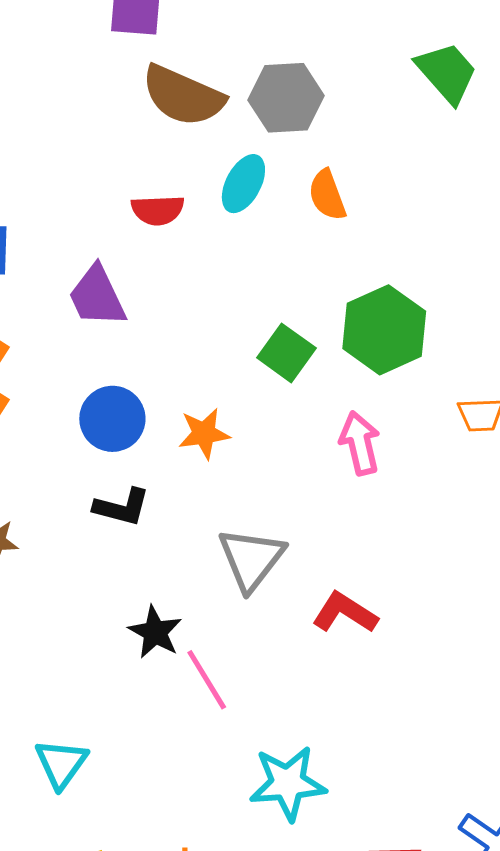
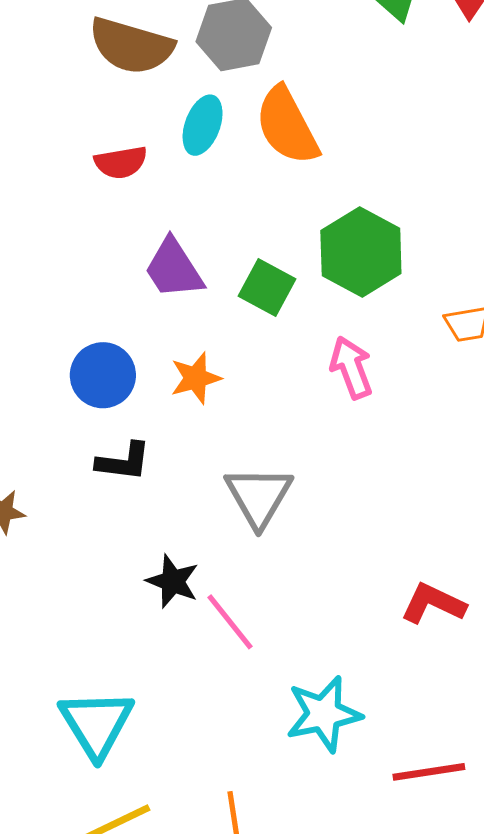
orange semicircle: (327, 195) -> (287, 126), size x1.6
purple trapezoid: (97, 296) -> (174, 269), moved
red L-shape: (345, 613) -> (433, 604), moved
cyan triangle: (61, 763) -> (96, 724), size x1.4

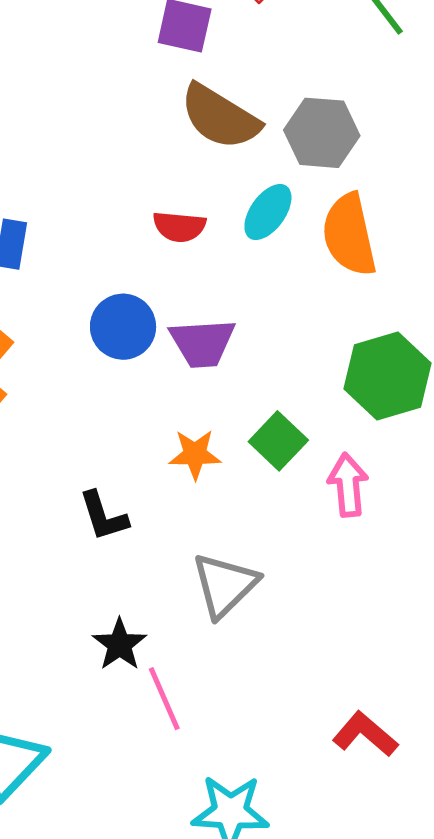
purple trapezoid: (174, 269) -> (202, 343), turned -76
green square: (267, 288) -> (278, 441), moved
blue circle: (103, 375) -> (123, 327), moved
black L-shape: (124, 462) -> (103, 516), turned 50

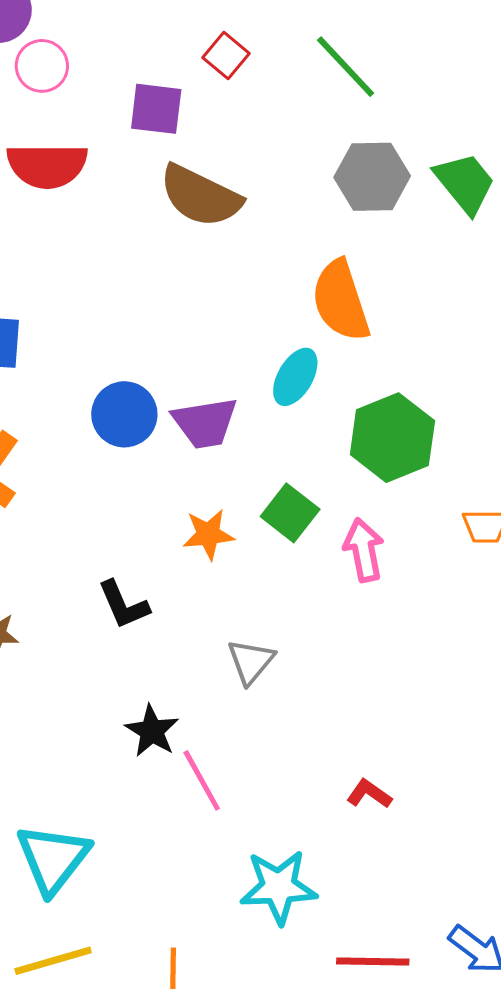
gray hexagon: (322, 133) -> (372, 177), moved
cyan ellipse: (268, 212) -> (295, 377), moved
red semicircle: (179, 227) -> (47, 166), moved, size x1.5
gray triangle: (225, 585) -> (251, 662), size x0.7
red L-shape: (365, 734) -> (369, 794), moved, size x0.7

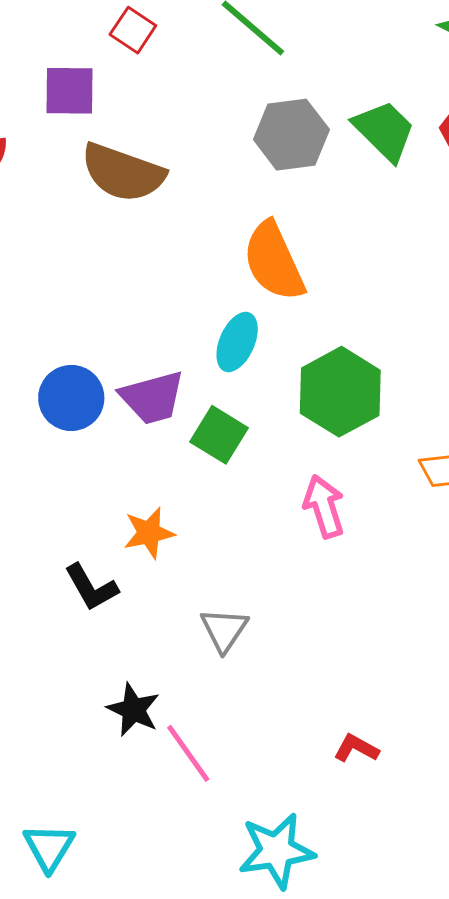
green square: (290, 513) -> (219, 435), moved
orange star: (208, 534) -> (149, 533), moved
cyan triangle: (53, 859) -> (49, 847), size x0.7

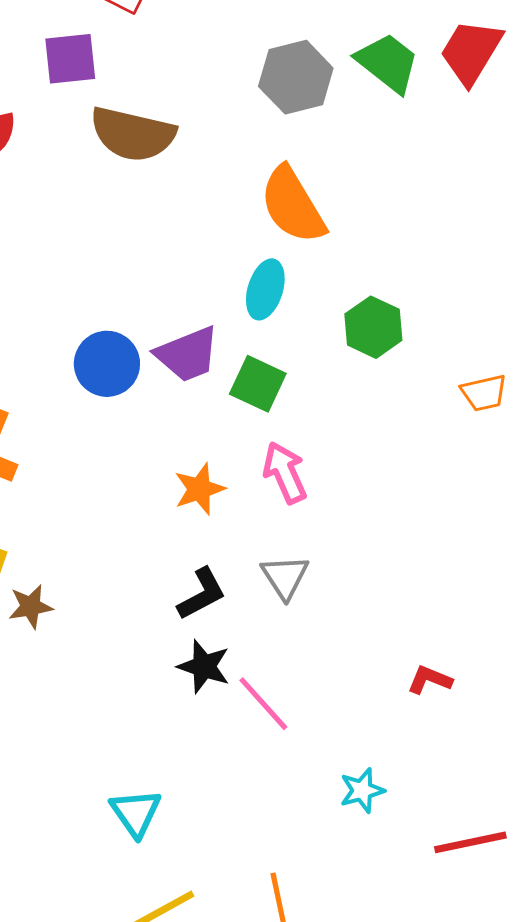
green hexagon: (340, 392) -> (373, 327), size x0.7
pink arrow: (324, 506) -> (285, 473), moved
black L-shape: (91, 587) -> (202, 594), moved, turned -82
cyan star: (276, 851) -> (362, 790), size x0.6

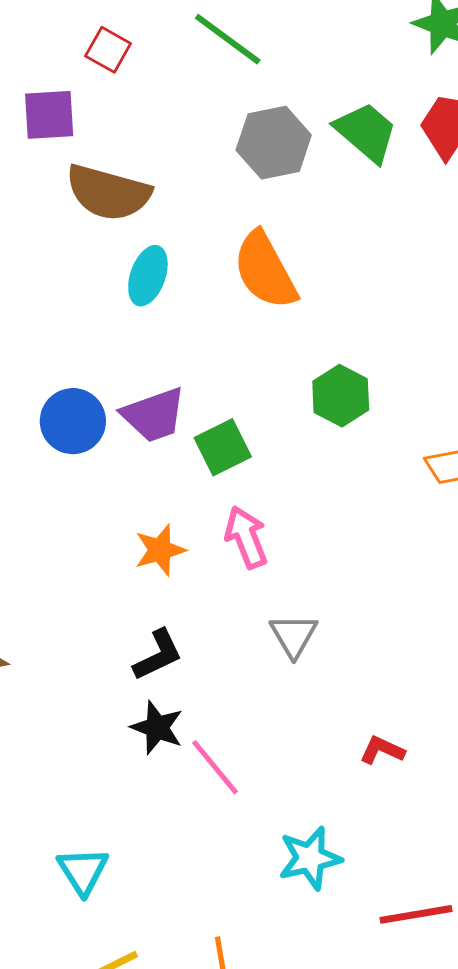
cyan ellipse: (265, 289) -> (148, 276), moved
green square: (258, 384) -> (223, 447), turned 36
gray triangle: (285, 577) -> (294, 635), moved
cyan star: (362, 790) -> (310, 858), size x1.4

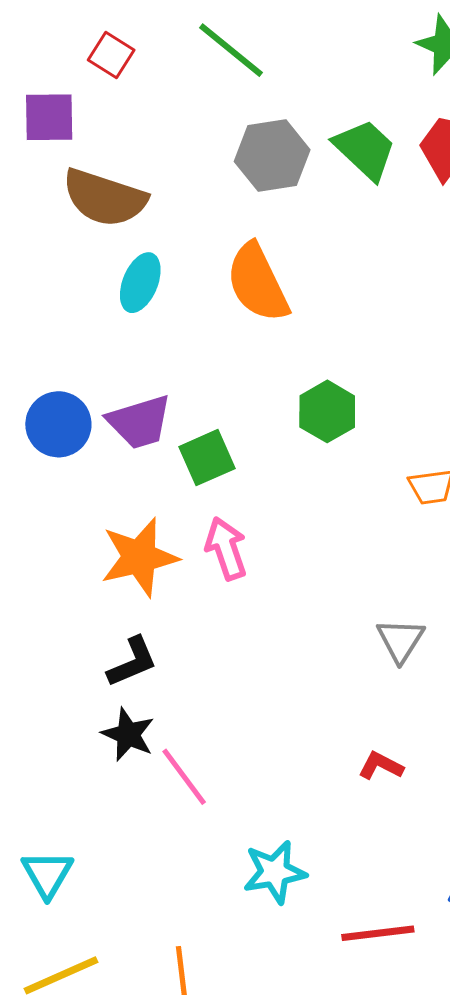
orange star: (160, 550) -> (139, 557), size x1.5
gray triangle: (294, 635) -> (401, 640), moved
red L-shape: (382, 750) -> (381, 766), moved

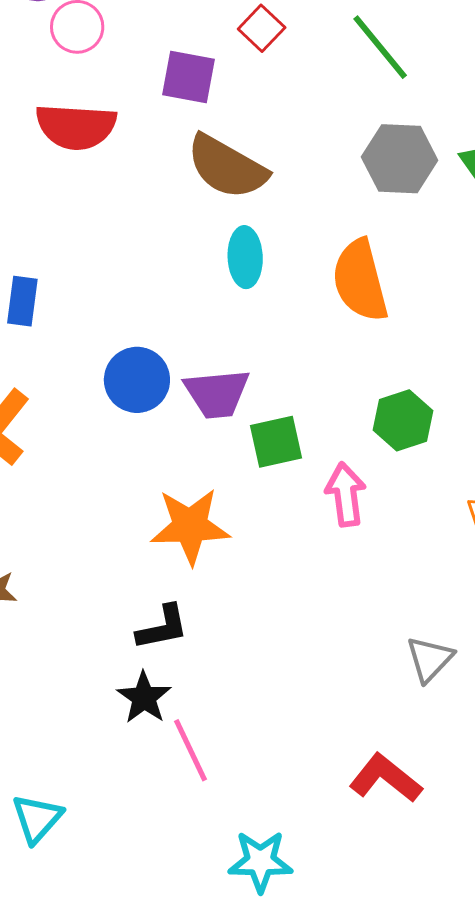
cyan ellipse: (140, 283) -> (245, 257), turned -36
pink arrow: (226, 549) -> (346, 494), moved
red L-shape: (381, 766) -> (385, 778), size x1.6

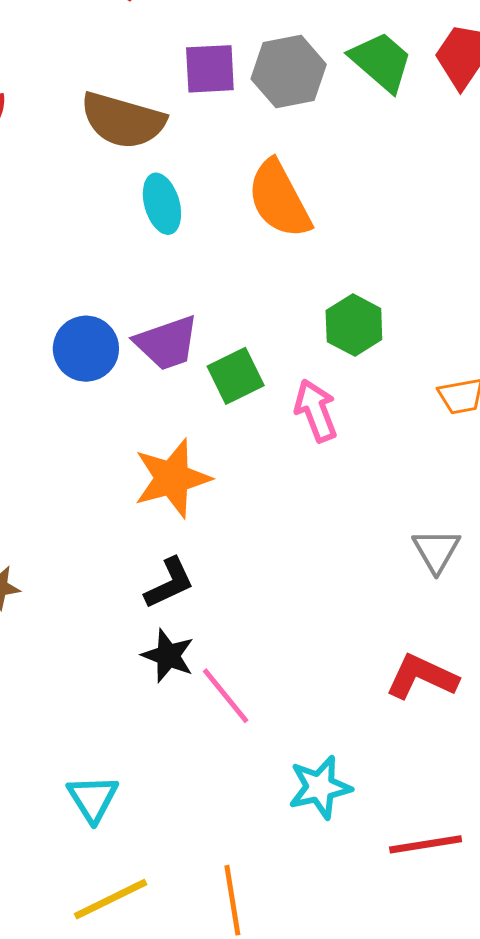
purple square: (188, 77) -> (210, 69), moved

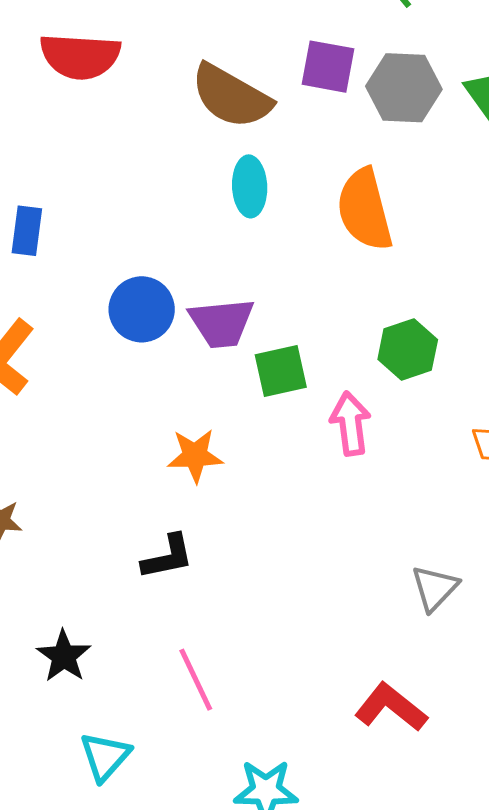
orange star: (172, 478) -> (195, 456), size x0.7
black star: (168, 656) -> (64, 656), moved
cyan triangle: (93, 798) -> (105, 756), moved

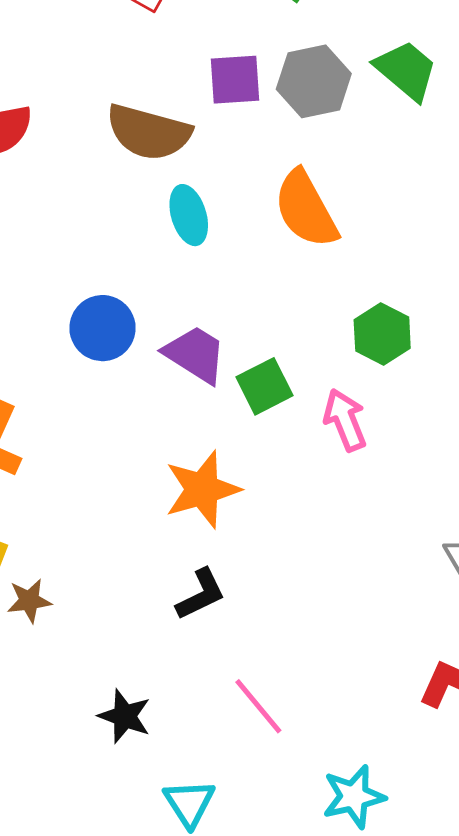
blue circle: (142, 309) -> (103, 328), moved
purple trapezoid: (222, 323) -> (195, 354), turned -128
orange star: (195, 456) -> (202, 489), size x1.4

